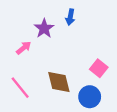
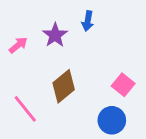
pink arrow: (24, 48) -> (18, 45), moved
brown diamond: (59, 82) -> (64, 86), moved, turned 65

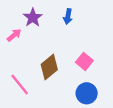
purple star: (55, 35) -> (33, 18), moved
pink square: (123, 85) -> (84, 61), moved

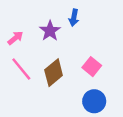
purple star: (33, 18) -> (50, 31), moved
pink line: (20, 85) -> (21, 69), moved

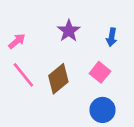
blue arrow: (74, 18) -> (112, 37), moved
purple star: (50, 31) -> (69, 31), moved

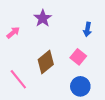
purple star: (69, 31) -> (43, 18), moved
pink line: (23, 75) -> (18, 79), moved

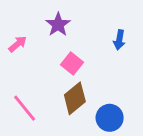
pink square: (78, 57) -> (72, 64), moved
brown diamond: (46, 62) -> (75, 98), moved

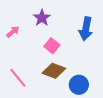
blue arrow: (119, 40) -> (86, 29), size x1.6
brown diamond: (75, 98) -> (54, 71), turned 60

